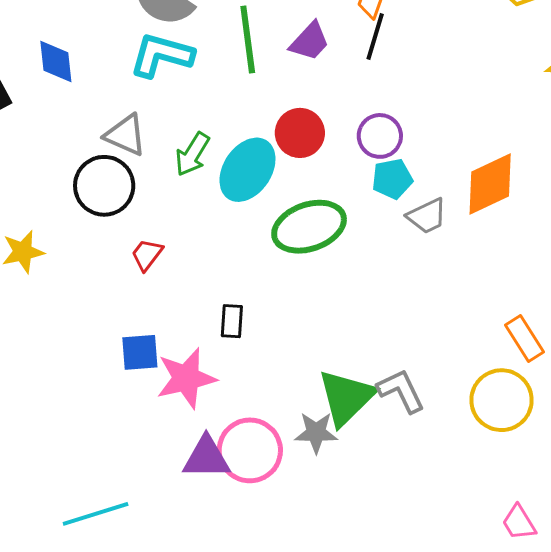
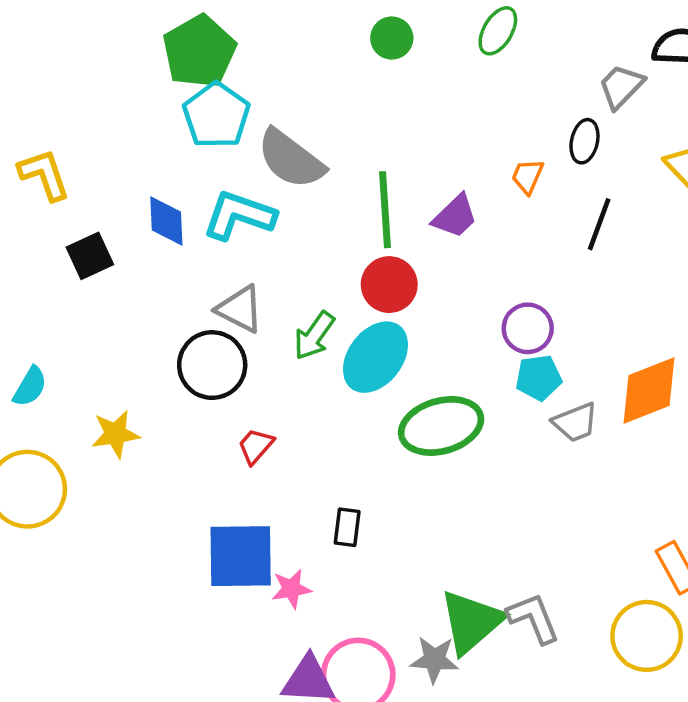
black line: (375, 36) -> (599, 224), moved
cyan L-shape: (161, 55) -> (239, 215), moved
red circle: (300, 133) -> (389, 285), moved
blue square: (140, 352) -> (241, 556), size x1.6
pink star: (186, 378) -> (291, 589), size x0.6

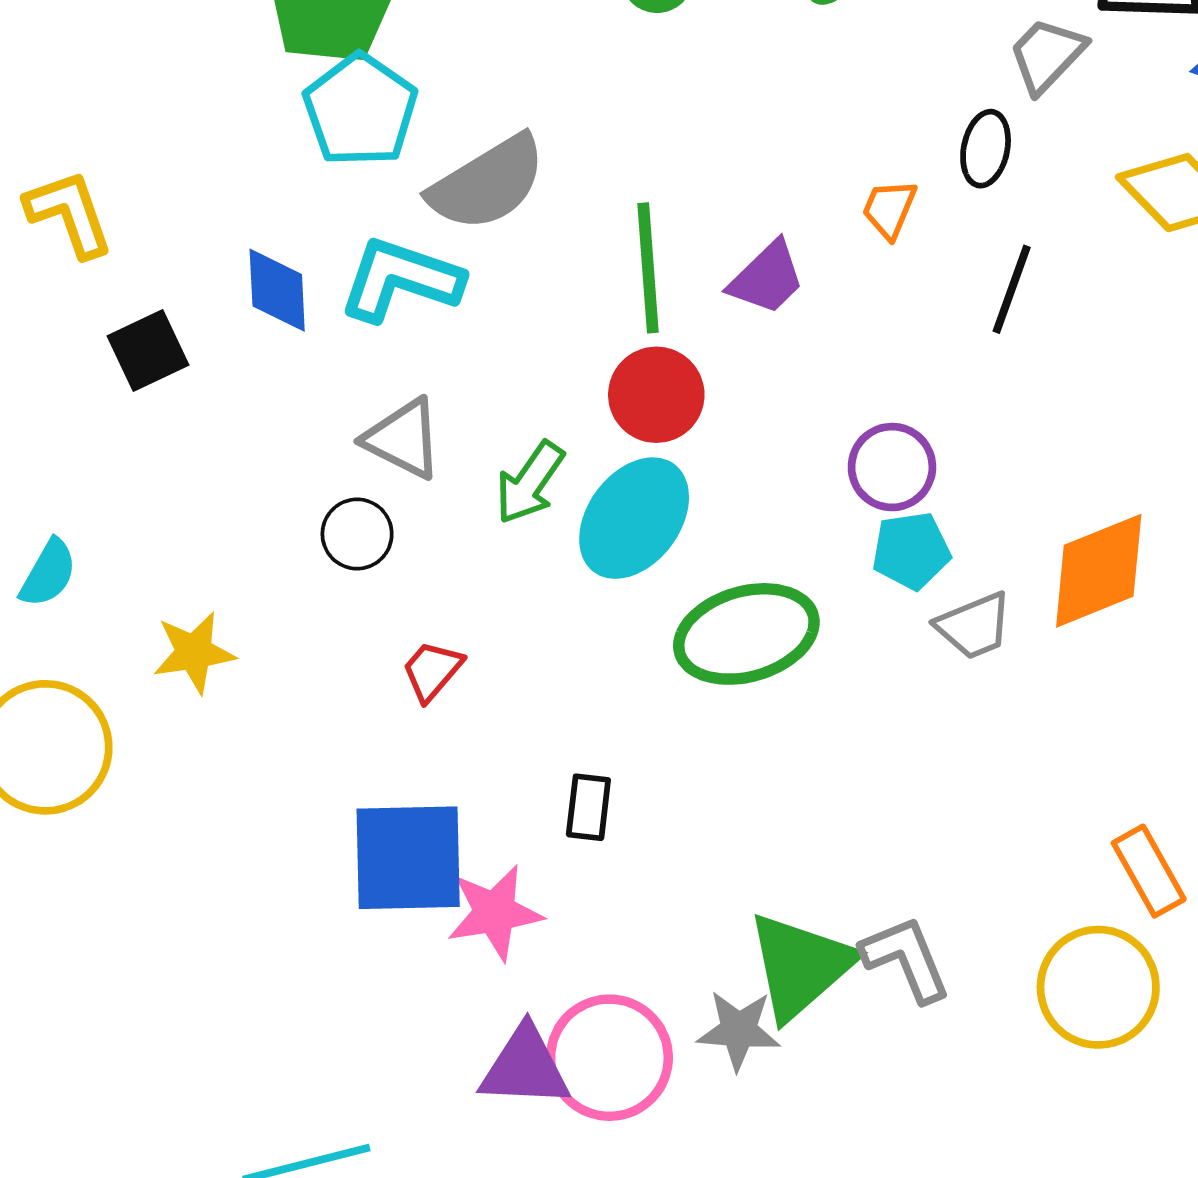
gray semicircle: (291, 159) -> (487, 183), turned -68
black circle: (212, 365) -> (357, 534), size x0.6
pink star: (291, 589) -> (495, 912), size x1.4

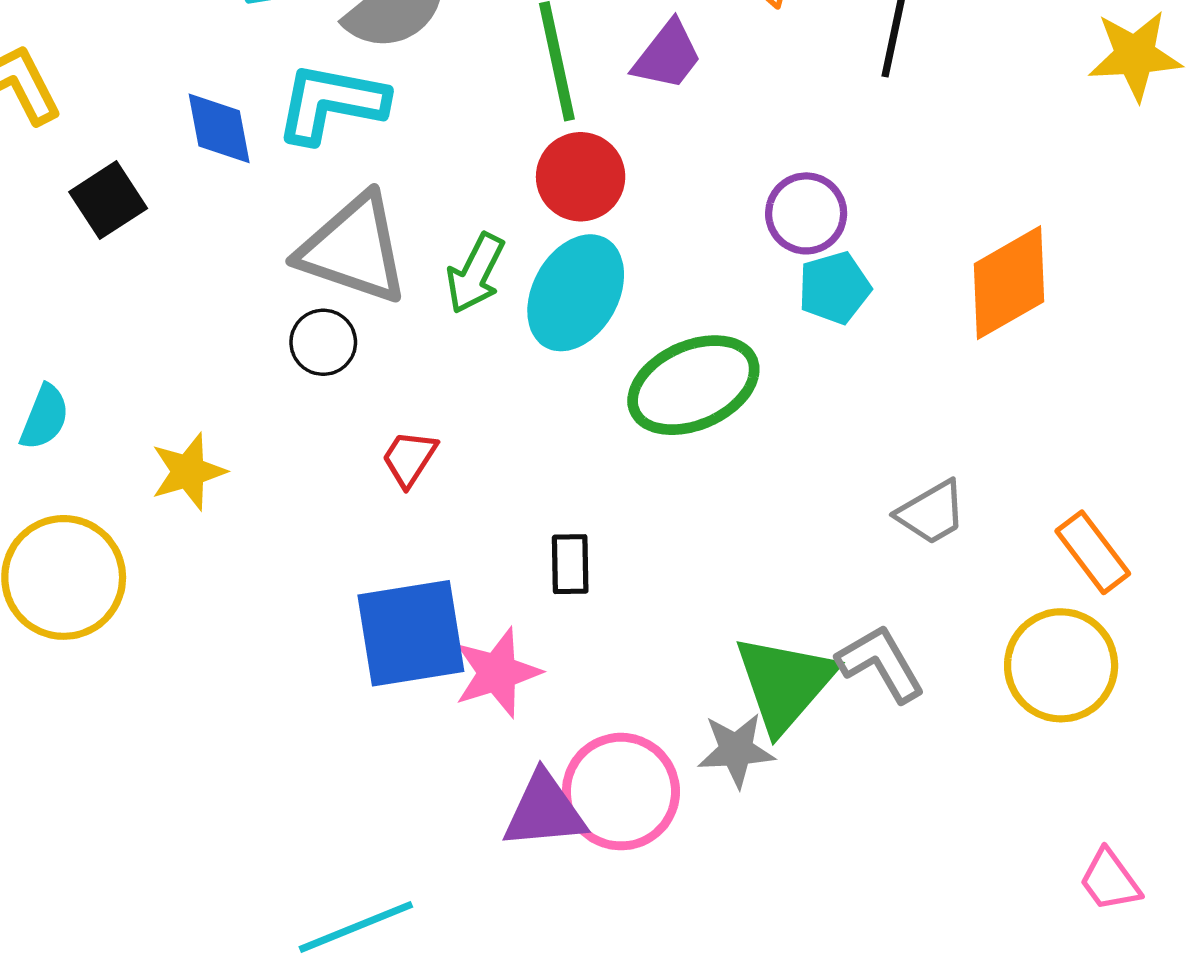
gray triangle: (403, 439) -> (354, 249), size x1.5
gray trapezoid: (974, 626) -> (931, 513), moved

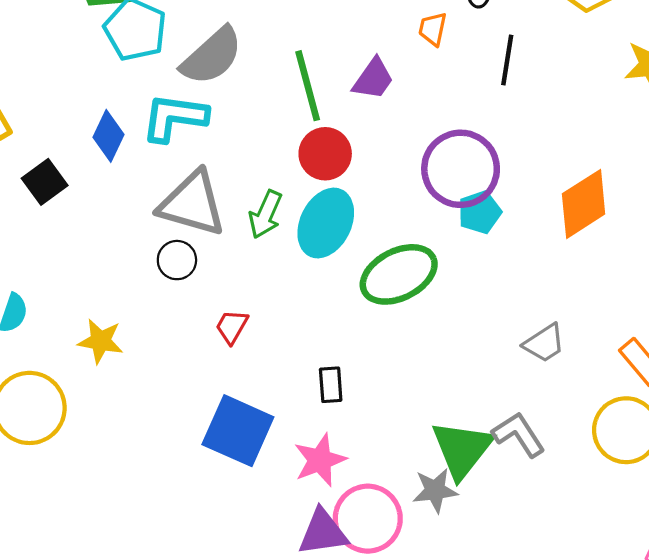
blue diamond: (219, 128) -> (109, 136), turned 39
purple circle: (806, 213) -> (461, 169), size x1.6
yellow star: (188, 472) -> (101, 341), turned 30
blue square: (411, 633) -> (238, 431), turned 36
pink star: (497, 673) -> (320, 460), moved

